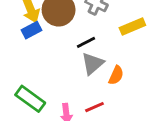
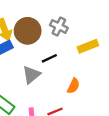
gray triangle: (93, 64) -> (31, 75), moved

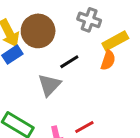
gray cross: (59, 26) -> (89, 20), moved
orange semicircle: (73, 86) -> (108, 60), moved

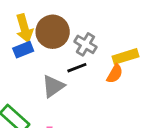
gray cross: (89, 20) -> (85, 44), moved

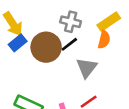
brown circle: (53, 32) -> (46, 47), moved
gray triangle: (53, 86) -> (87, 68), moved

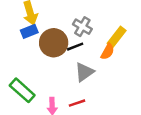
yellow rectangle: (109, 22) -> (117, 37), turned -35

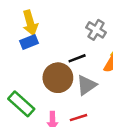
gray cross: (82, 27) -> (96, 30), moved
brown circle: (54, 43) -> (58, 78), moved

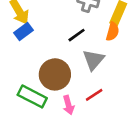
brown circle: (58, 78) -> (55, 74), moved

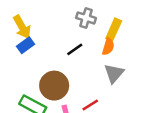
gray triangle: (93, 60) -> (114, 73), moved

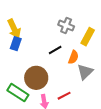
blue rectangle: (25, 45) -> (16, 44), turned -40
orange semicircle: (108, 47) -> (73, 57), moved

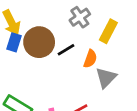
gray cross: (66, 26) -> (80, 17), turned 35
brown circle: (36, 78) -> (39, 42), moved

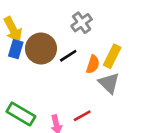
yellow rectangle: (108, 31) -> (112, 56), moved
gray triangle: (106, 78) -> (109, 83), turned -30

